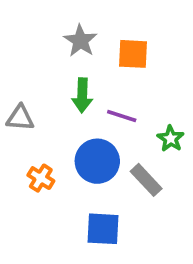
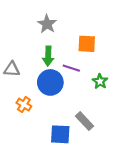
orange square: (133, 54) -> (87, 44), moved
blue circle: (97, 161) -> (50, 82), moved
gray rectangle: (146, 180) -> (85, 121), moved

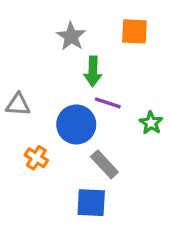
orange square: (87, 44) -> (134, 31), moved
green arrow: (48, 56) -> (93, 71), moved
gray rectangle: (85, 121) -> (104, 164), moved

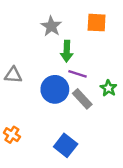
orange cross: (36, 158) -> (12, 135), moved
gray rectangle: (104, 164) -> (82, 99), moved
blue square: (91, 203) -> (66, 145), turned 35

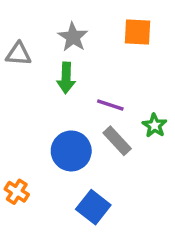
green arrow: (67, 51) -> (66, 78), moved
gray triangle: (13, 75) -> (18, 54), moved
blue circle: (55, 89) -> (71, 151), moved

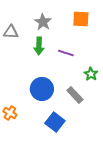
purple line: (110, 105) -> (66, 53), moved
gray rectangle: (117, 141) -> (75, 95), moved

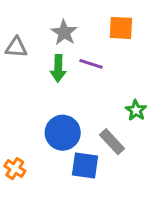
purple line: (66, 53) -> (91, 64), moved
blue square: (55, 122) -> (85, 166), moved, turned -30

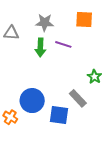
gray star: (64, 32) -> (45, 23), turned -30
blue circle: (63, 133) -> (32, 101), moved

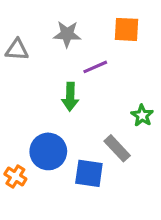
purple line: (63, 44) -> (95, 67), turned -42
green arrow: (40, 48) -> (70, 97), moved

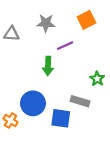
orange square: (127, 29) -> (86, 20), turned -30
gray rectangle: (117, 148) -> (80, 101), turned -30

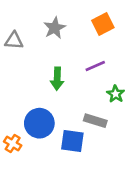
gray star: (46, 23) -> (55, 28), turned -30
purple line: (65, 46) -> (95, 66), moved

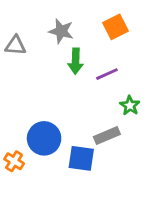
gray star: (55, 28) -> (61, 31), turned -30
green arrow: (57, 79) -> (76, 61), moved
gray rectangle: (95, 121) -> (107, 136), turned -40

